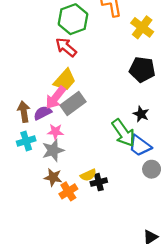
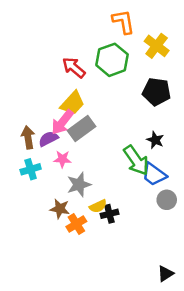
green hexagon: (73, 19) -> (112, 60), moved
gray star: (53, 150) -> (79, 185), moved

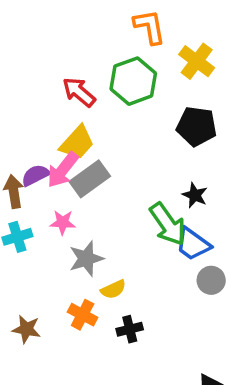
purple semicircle: (48, 139) -> (35, 175), moved
brown star: (60, 209) -> (26, 329), moved
black cross: (109, 214) -> (130, 329), moved
orange cross: (76, 224) -> (83, 315), turned -30

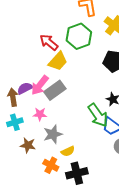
yellow trapezoid: (77, 143) -> (58, 61), moved
brown star: (26, 329) -> (28, 145), moved
black cross: (130, 329) -> (77, 173), size x1.5

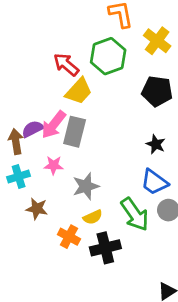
gray rectangle: (55, 90) -> (75, 132), turned -40
green arrow: (98, 115) -> (135, 214), moved
gray star: (53, 134) -> (86, 186), moved

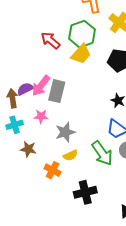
yellow trapezoid: (79, 91) -> (81, 54), moved
black cross: (105, 248) -> (85, 192), moved

